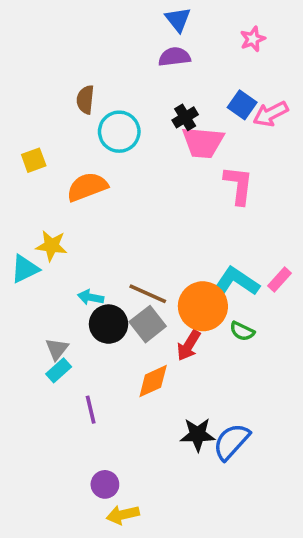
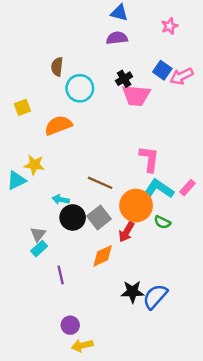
blue triangle: (178, 19) -> (119, 13), turned -36
pink L-shape: (239, 185) -> (149, 159), moved
brown line: (148, 294) -> (100, 183), moved

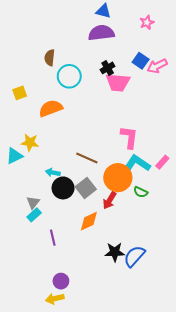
purple semicircle: (117, 38) -> (101, 33), size x1.4
yellow arrow: (82, 346) -> (55, 299), moved

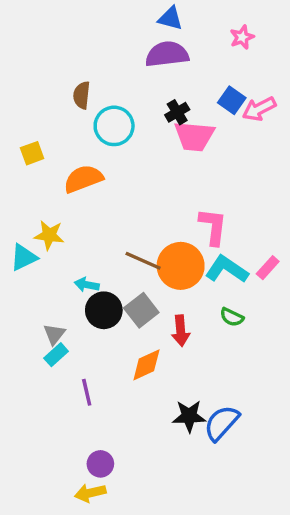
orange circle: (118, 178) -> (181, 266), moved
red arrow: (110, 200) -> (181, 331), turned -36

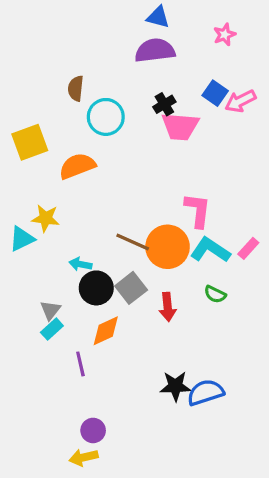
yellow square: (32, 153) -> (30, 142), size x1.6
orange diamond: (146, 365) -> (106, 331), moved
blue semicircle: (222, 423) -> (206, 392), turned 30

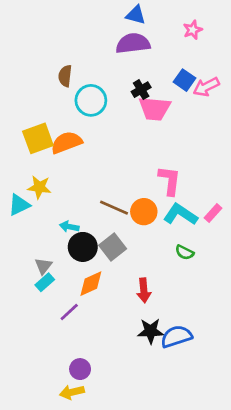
yellow square: (30, 142) -> (38, 138), moved
orange circle: (168, 247) -> (144, 212), size x0.7
red arrow: (168, 307) -> (144, 290), moved
purple line: (80, 364) -> (69, 312), turned 60

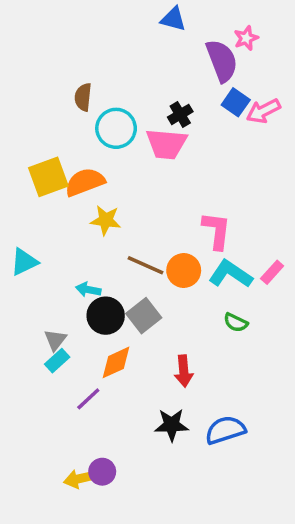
purple semicircle: (133, 43) -> (222, 61), moved, turned 76
pink trapezoid: (155, 109) -> (166, 144), moved
yellow star: (39, 187) -> (106, 220), moved
black star: (151, 331) -> (172, 425), moved
yellow arrow: (72, 392) -> (80, 479), moved

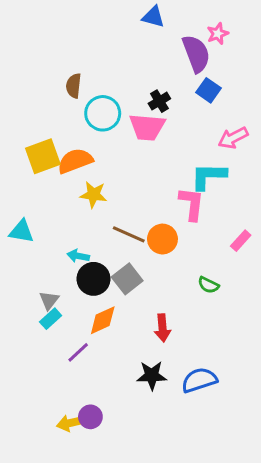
pink arrow: (263, 111) -> (233, 138), moved
cyan triangle: (24, 262) -> (21, 231), turned 36
cyan L-shape: (230, 274) -> (208, 176), moved, turned -33

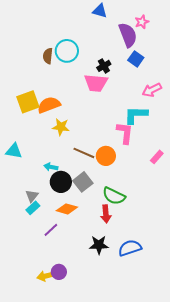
cyan circle: (103, 113) -> (67, 51), moved
green semicircle: (208, 285) -> (114, 196), moved, size x1.6
orange diamond: (103, 320) -> (67, 209), turned 40

